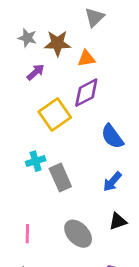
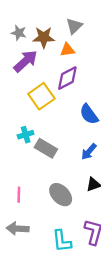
gray triangle: (94, 17) -> (74, 26), moved
purple arrow: (36, 72) -> (26, 61), size x1.6
gray rectangle: (60, 178) -> (46, 148), turned -35

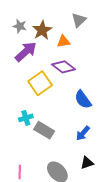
gray triangle: (74, 26) -> (79, 20), moved
brown star: (44, 37) -> (42, 30), turned -30
purple diamond: (67, 78) -> (64, 67), turned 65

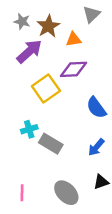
purple diamond: (64, 67) -> (74, 69), turned -40

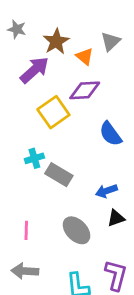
gray triangle: (91, 14) -> (110, 41), moved
gray star: (22, 21) -> (17, 29), moved
orange triangle: (74, 39) -> (85, 56), turned 49
blue arrow: (96, 147) -> (106, 191), moved, turned 30

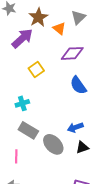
purple diamond: (85, 90) -> (72, 53), moved
yellow square: (53, 112) -> (36, 69), size x0.7
gray rectangle: (59, 175) -> (28, 130), moved
gray ellipse: (77, 230) -> (53, 144), moved

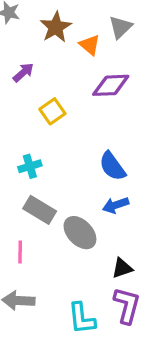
purple arrow: (22, 38) -> (23, 72), moved, size x0.6
blue semicircle: (78, 85) -> (112, 166), moved
black triangle: (82, 147) -> (122, 268), moved

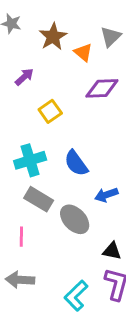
cyan cross: (30, 166) -> (30, 160), size x1.5
blue semicircle: (112, 166) -> (76, 163), moved
black triangle: (122, 268) -> (112, 251), turned 30
cyan L-shape: (82, 318) -> (76, 296), turned 52

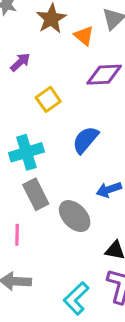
blue semicircle: (76, 163) -> (85, 140), moved, turned 76
gray rectangle: (39, 199) -> (36, 194), turned 32

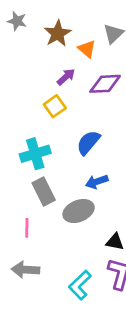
purple arrow: (20, 62) -> (66, 77), moved
blue arrow: (109, 190) -> (97, 182), moved
gray ellipse: (75, 216) -> (79, 211), turned -68

